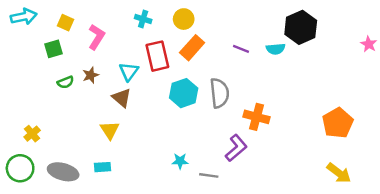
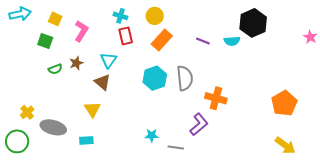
green square: (54, 49) -> (45, 41), turned 35
red rectangle: (157, 56) -> (126, 36), moved, size x0.7
gray ellipse: (63, 172) -> (53, 127), moved

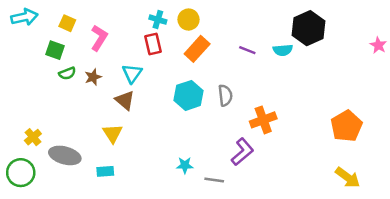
cyan cross: (121, 16) -> (158, 20), moved
green semicircle: (55, 69) -> (67, 73), moved
gray semicircle: (185, 78) -> (225, 95), size x0.7
orange cross: (216, 98) -> (263, 120), turned -35

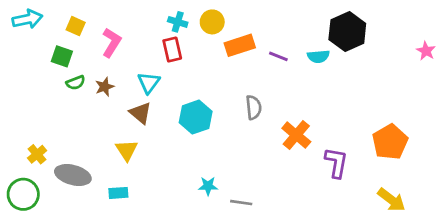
orange rectangle: (197, 49) -> (240, 45), moved, turned 30
cyan hexagon: (188, 95) -> (196, 117), moved
orange cross: (263, 120) -> (296, 135), turned -30
purple L-shape: (242, 152) -> (336, 163), moved, turned -40

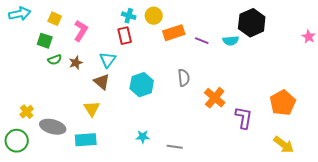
cyan star: (208, 186) -> (143, 137), moved
cyan rectangle: (118, 193) -> (86, 140), size x1.5

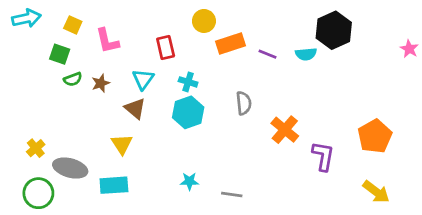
cyan cross: (129, 16) -> (188, 82), moved
pink L-shape: (81, 31) -> (107, 41), turned 135
green circle: (17, 141) -> (38, 193), moved

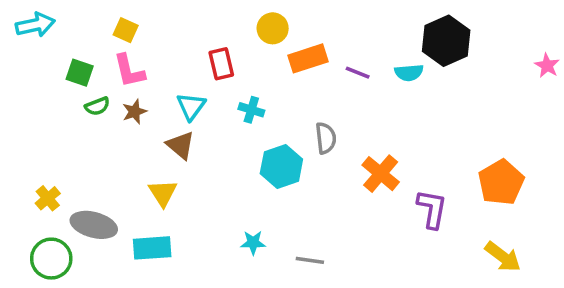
yellow square: (73, 25) -> (126, 30), moved
pink L-shape: (107, 41) -> (129, 71), moved
cyan hexagon: (188, 112) -> (281, 166), moved

